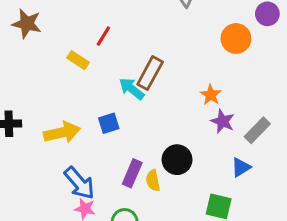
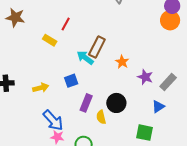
orange circle: (236, 38) -> (170, 20), moved
orange star: (211, 95) -> (122, 62), moved
yellow arrow: (62, 132) -> (41, 88), size x0.7
purple rectangle: (132, 173) -> (86, 103), moved

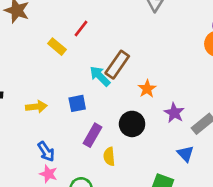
black circle: (116, 103) -> (132, 124), moved
blue triangle: (158, 107) -> (185, 154), turned -48
blue arrow: (53, 120) -> (46, 152), size x0.7

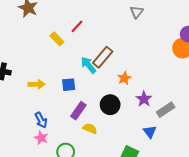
yellow semicircle: (109, 156) -> (90, 128), turned 112

